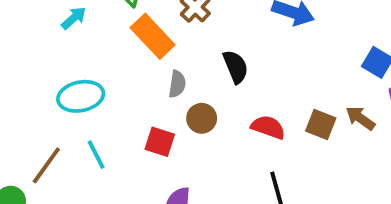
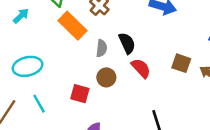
gray semicircle: (177, 84) -> (102, 48), moved
brown square: (321, 125) -> (181, 63), moved
red semicircle: (268, 127) -> (141, 68), moved, turned 30

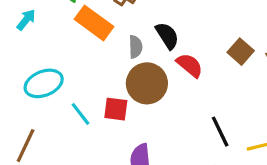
brown square: (181, 63) -> (241, 52), turned 30
brown circle: (106, 77) -> (147, 83), size x1.6
cyan line: (39, 104) -> (81, 114), moved

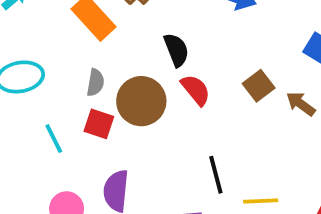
gray semicircle: (135, 47) -> (95, 83), moved
cyan line: (81, 114) -> (54, 139), moved

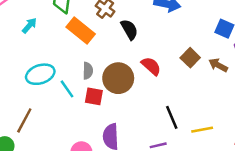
black semicircle: (176, 50) -> (129, 29), moved
cyan line: (54, 139) -> (67, 89), moved

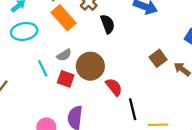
red semicircle: (151, 66) -> (114, 87), moved
gray semicircle: (88, 71) -> (64, 55), turned 48
cyan ellipse: (40, 74) -> (24, 31), moved

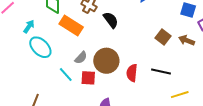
cyan ellipse: (24, 31) -> (40, 47), turned 70
red semicircle: (114, 87) -> (132, 73), turned -120
black line: (133, 109) -> (161, 72), moved, turned -48

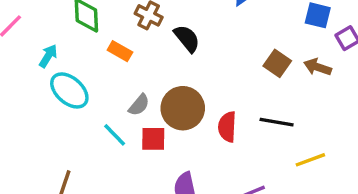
orange rectangle: (71, 26) -> (120, 51), size x0.6

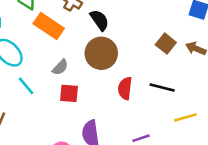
orange rectangle: (120, 51) -> (49, 26), size x1.6
brown circle: (183, 108) -> (101, 53), moved
cyan line: (115, 135) -> (26, 86), moved

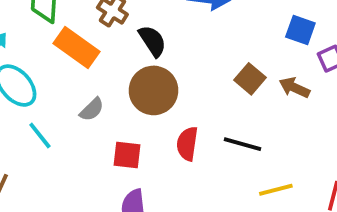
red square: (69, 93) -> (127, 155), moved

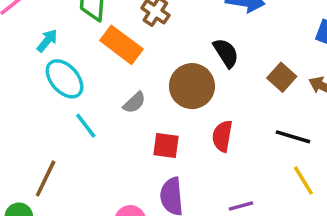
black semicircle: (152, 41) -> (226, 53), moved
black line: (243, 144) -> (293, 137), moved
yellow line: (276, 190) -> (303, 181), turned 72

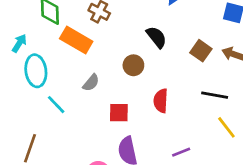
cyan ellipse: (65, 79) -> (36, 71), turned 40
brown circle: (192, 86) -> (133, 65), size x0.6

